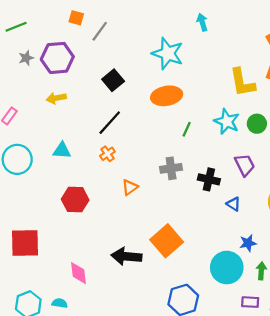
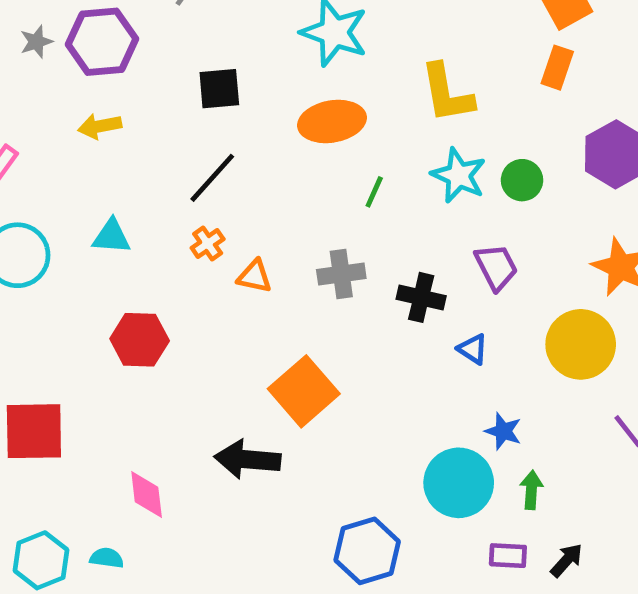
black square: (113, 80) -> (219, 89), turned 35
yellow L-shape: (242, 82) -> (447, 93), moved
orange triangle: (130, 187) -> (255, 276), moved, turned 48
orange square: (167, 241) -> (304, 391), moved
blue star: (248, 243) -> (503, 431), turned 30

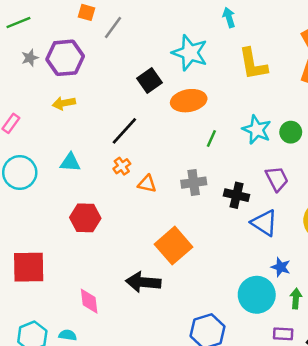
black square: (219, 89) -> (150, 80), moved, turned -30
yellow L-shape: (447, 93) -> (253, 64), moved
blue triangle: (473, 349) -> (264, 223), size x1.6

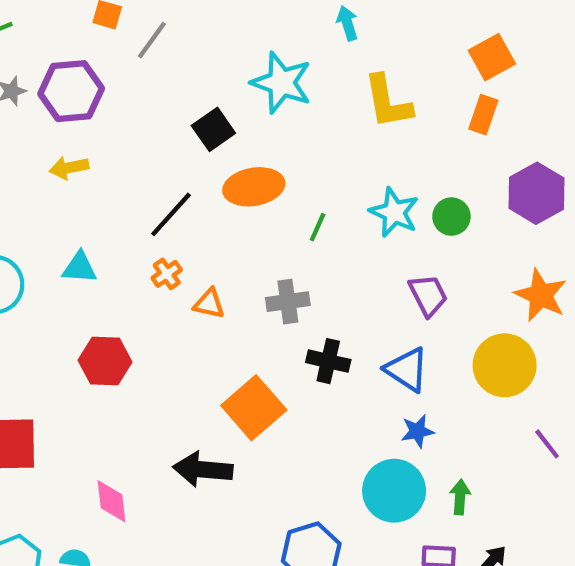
orange ellipse: (189, 101) -> (254, 187), moved
black cross: (237, 195) -> (328, 361), moved
blue star: (281, 267) -> (417, 431), moved, turned -30

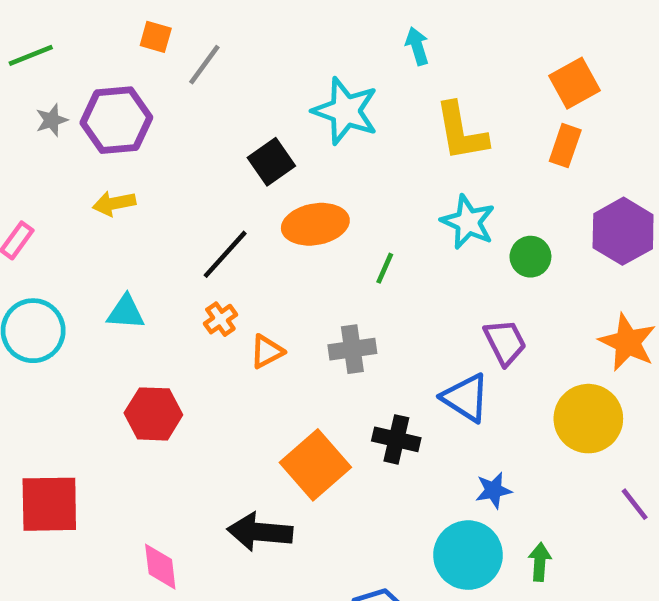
cyan star: (394, 212) -> (468, 222), moved
orange triangle: (209, 304) -> (267, 351), turned -40
black cross: (328, 361) -> (396, 439), moved
blue triangle: (407, 370) -> (466, 398), moved

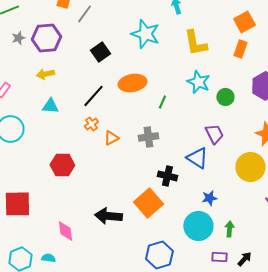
black square: (271, 162) -> (100, 52), moved
cyan triangle: (126, 312) -> (50, 106), moved
orange square: (315, 465) -> (148, 203), moved

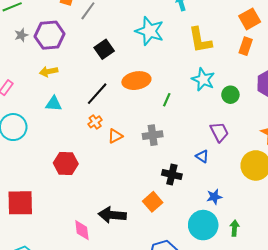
blue triangle: (197, 158) -> (202, 156), size x0.6
orange square: (148, 203) -> (153, 202), size x0.7
pink diamond: (65, 231) -> (82, 230), moved

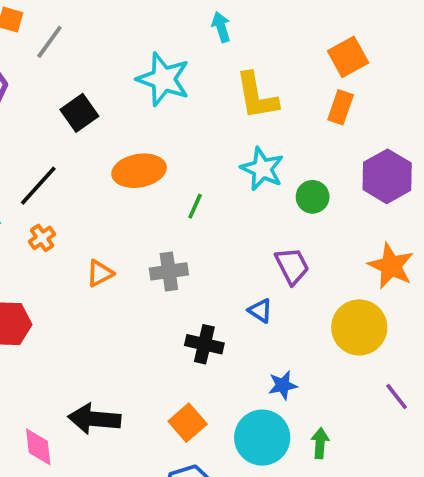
black line: (97, 94) -> (38, 186), moved
orange cross: (95, 122) -> (42, 238), moved
orange square: (153, 202) -> (188, 423), moved

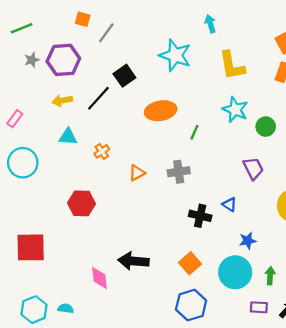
black line: (38, 186) -> (98, 98), moved
blue triangle: (260, 311) -> (230, 205), moved

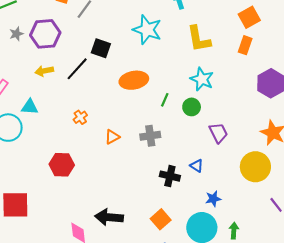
black square: (124, 76) -> (101, 48), turned -36
green circle: (266, 127) -> (192, 107), moved
cyan triangle: (68, 137) -> (30, 107), moved

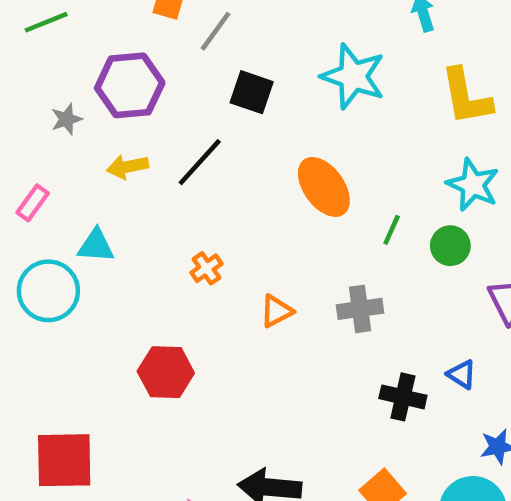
gray star: (16, 34) -> (66, 119), moved
black square: (101, 48) -> (252, 92), moved
orange ellipse: (134, 80) -> (324, 187), turned 64

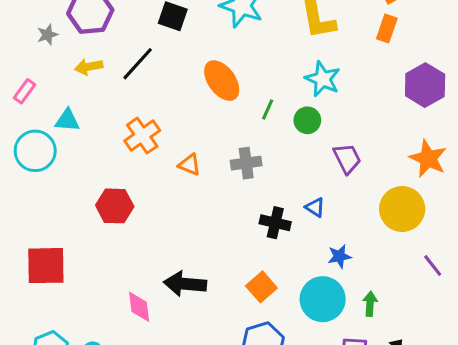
orange cross: (206, 268) -> (142, 136), size x1.6
orange triangle: (276, 311) -> (190, 165), turned 50

